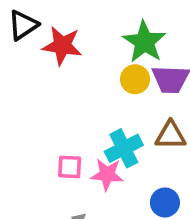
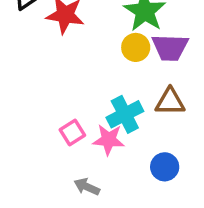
pink square: (70, 167) -> (72, 132), turned -35

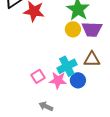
blue circle: (165, 167) -> (78, 80), moved

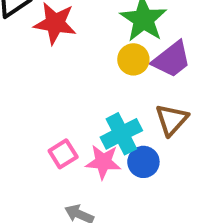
purple trapezoid: (92, 29) -> (172, 59), turned -40
brown triangle: (92, 59) -> (172, 120), turned -48

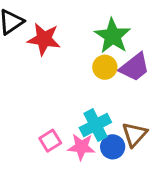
brown triangle: (172, 120) -> (135, 134), moved

